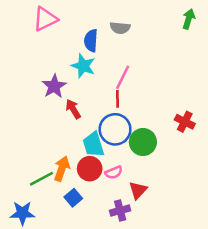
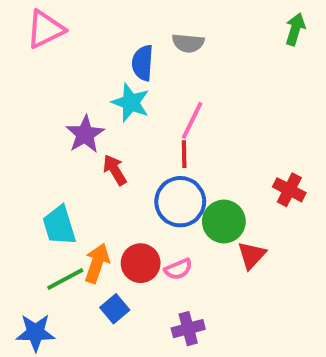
pink triangle: (45, 19) -> (45, 29), moved
cyan trapezoid: (93, 145) -> (59, 225), moved
red triangle: (138, 190) -> (252, 255), moved

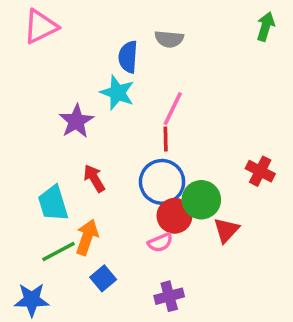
red arrow: (115, 170) -> (94, 178), moved
red circle: (141, 263) -> (175, 216), moved

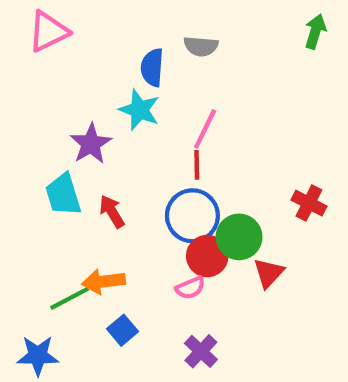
cyan trapezoid: (53, 203) -> (63, 195), moved
orange arrow: (87, 237) -> (103, 281), turned -116
purple cross: (169, 296) -> (201, 351), turned -32

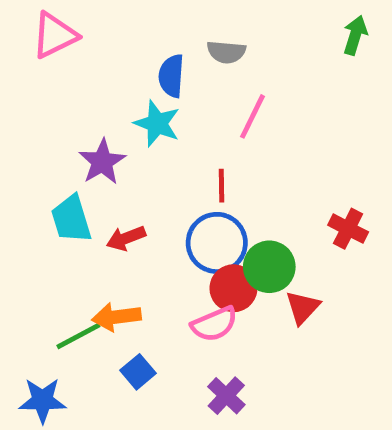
pink line: (205, 129) -> (253, 116), moved
red arrow: (112, 212) -> (126, 238), turned -80
pink semicircle: (190, 288) -> (214, 324), size x1.4

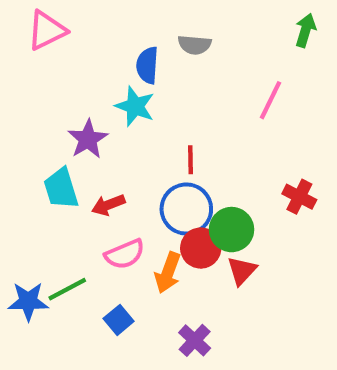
pink line: (253, 116) -> (271, 100), moved
red triangle: (303, 307) -> (242, 271), moved
orange arrow: (116, 317) -> (168, 273), moved, turned -63
pink semicircle: (214, 324) -> (125, 254), moved
blue star: (43, 400) -> (28, 301), moved

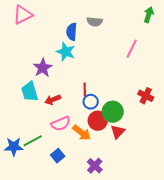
red line: (190, 160) -> (85, 90), moved
blue circle: (186, 209) -> (91, 102), size x0.6
orange arrow: (168, 273) -> (82, 133), turned -72

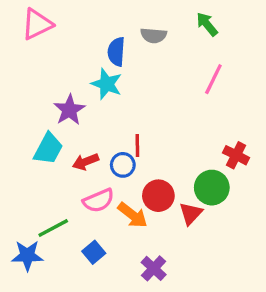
green arrow: (149, 15) -> (207, 24), moved, turned -56
cyan trapezoid: (30, 92) -> (48, 149), turned -135
blue circle: (91, 102) -> (123, 165), moved
green circle: (113, 112) -> (212, 188), moved
blue star: (14, 147) -> (27, 256), moved

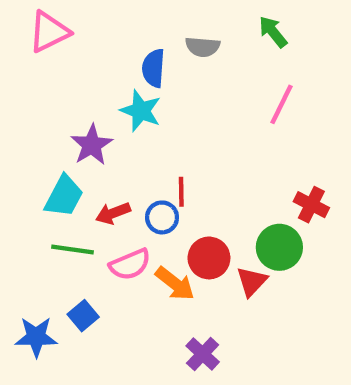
green line: (53, 228) -> (72, 249), moved, turned 36
blue square: (94, 252) -> (83, 316), moved

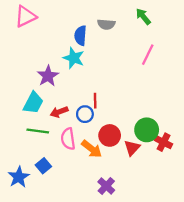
red cross: (311, 205) -> (163, 142), moved
pink semicircle: (130, 264) -> (68, 139), turned 105
blue star: (36, 337) -> (19, 177), turned -30

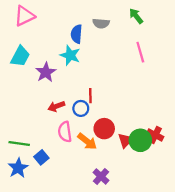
pink line: (148, 55) -> (140, 52), turned -42
cyan trapezoid: (33, 103) -> (20, 56), moved
green circle: (147, 130) -> (140, 140), moved
green line: (38, 131) -> (19, 144), moved

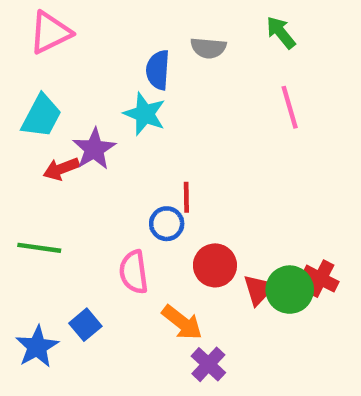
red arrow: (56, 106) -> (61, 169), moved
orange arrow: (87, 141) -> (182, 323), moved
green line: (19, 144) -> (39, 248), moved

